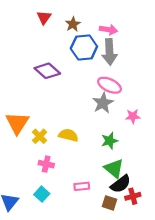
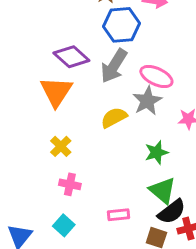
gray arrow: (109, 52) -> (114, 66), moved, turned 35
orange triangle: (17, 123) -> (56, 92), moved
yellow semicircle: (68, 135) -> (114, 118), moved, turned -42

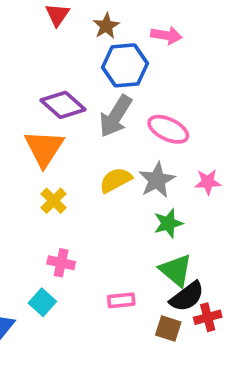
gray star: (147, 101) -> (157, 180), moved
yellow cross: (61, 146) -> (54, 201), moved
cyan square: (64, 225) -> (42, 302), moved

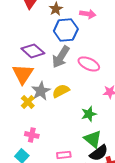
gray star: (157, 180) -> (41, 91), moved

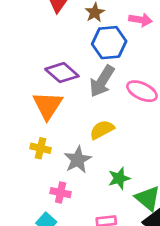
gray star: (41, 91) -> (78, 160), moved
yellow cross: (28, 102) -> (41, 148), moved, turned -32
green star: (89, 114) -> (119, 178), moved

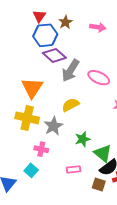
blue hexagon: (109, 43) -> (45, 35), moved
purple diamond: (62, 73) -> (54, 55), moved
yellow cross: (41, 148) -> (27, 118), size x1.6

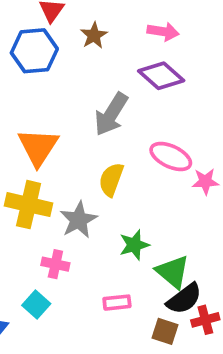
brown star: (65, 22) -> (94, 35), moved
blue hexagon: (45, 35) -> (34, 51), moved
purple diamond: (54, 55) -> (161, 76), moved
pink ellipse: (99, 78) -> (171, 156), moved
yellow semicircle: (70, 105) -> (111, 180), turned -42

